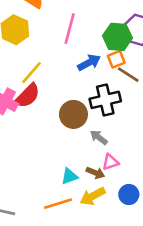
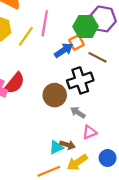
orange square: (116, 59) -> (77, 42), moved
yellow line: (31, 73) -> (26, 36), moved
brown arrow: (95, 173) -> (68, 145), moved

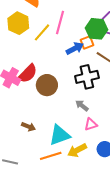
brown circle: (55, 95) -> (47, 85), moved
brown arrow: (68, 145) -> (28, 127), moved
cyan triangle: (56, 147) -> (59, 135), size x1.6

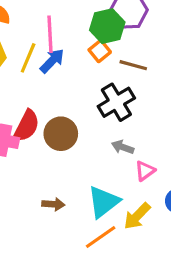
blue arrow: (75, 48) -> (52, 61), moved

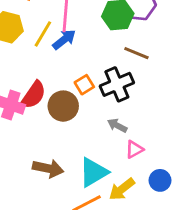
orange square: (100, 51) -> (84, 85), moved
brown arrow: (53, 204) -> (48, 168), size x1.5

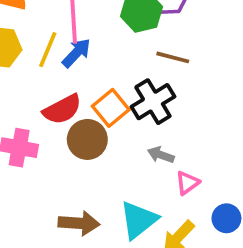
orange square: (84, 85) -> (111, 108), size x1.4
red semicircle: (33, 95) -> (62, 109), moved, turned 36

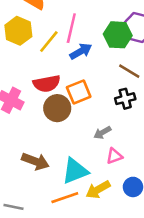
blue arrow: (76, 53) -> (81, 51), moved
black cross: (153, 102) -> (125, 99), moved, size x0.7
gray arrow: (161, 155) -> (102, 133), turned -66

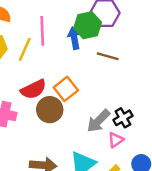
blue arrow: (81, 51) -> (74, 38), moved, turned -55
black cross: (125, 99) -> (123, 118), moved
gray arrow: (102, 133) -> (98, 121), size x1.5

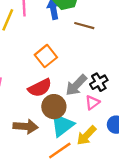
red semicircle: (33, 89) -> (40, 88), moved
brown circle: (50, 110) -> (54, 107), moved

